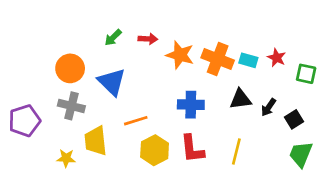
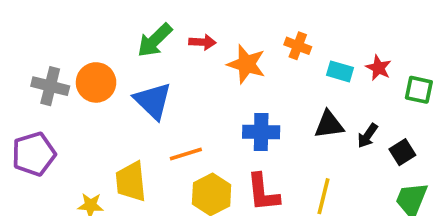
green arrow: (113, 38) -> (155, 40), size x1.5
orange cross: (218, 59) -> (298, 46), moved, size x0.6
gray cross: (71, 106) -> (50, 86), moved

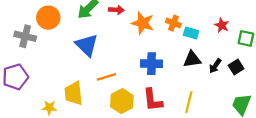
orange cross: (298, 46) -> (173, 23), moved
cyan rectangle: (340, 71) -> (191, 33), moved
orange circle: (96, 82) -> (48, 18), moved
black square: (402, 152) -> (236, 67), moved

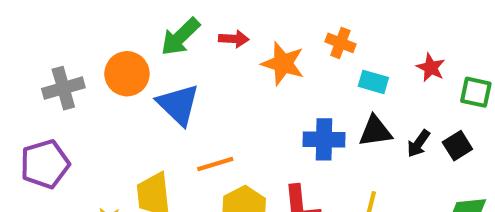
orange circle: (48, 18) -> (127, 74), moved
orange cross: (173, 23) -> (340, 43), moved
gray cross: (25, 36) -> (63, 88), turned -30
blue cross: (151, 64) -> (324, 139), moved

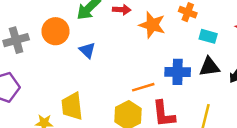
blue triangle: (178, 105) -> (87, 50), size x0.6
orange line: (215, 164) -> (143, 87), moved

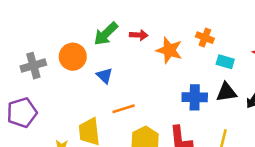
orange line: (143, 87) -> (124, 109), moved

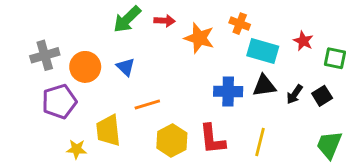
orange circle: (73, 57) -> (85, 67), moved
cyan rectangle: (225, 62) -> (263, 51), size x1.5
purple pentagon: (22, 113) -> (59, 102), moved

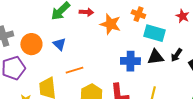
red star: (303, 41) -> (182, 16), moved
black arrow: (295, 94) -> (176, 55), moved

